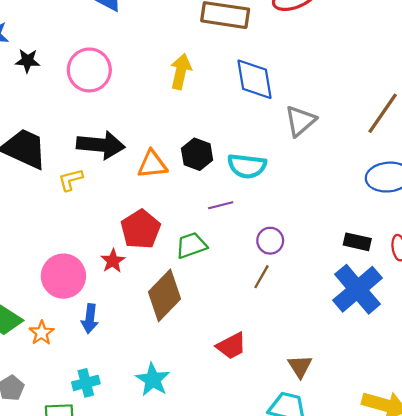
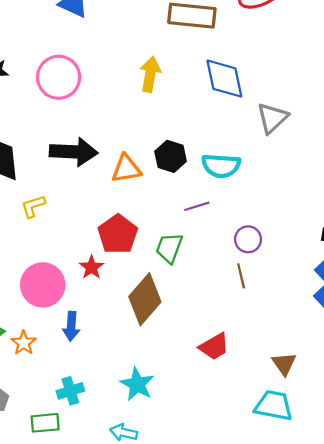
yellow L-shape: (71, 180) -> (33, 206), moved
green trapezoid: (191, 245) -> (169, 248), turned -48
brown line: (261, 277) -> (241, 276), turned -40

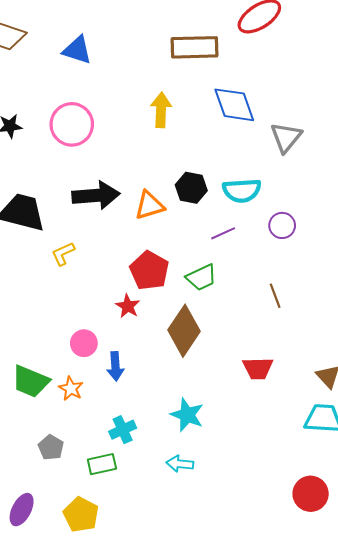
purple circle: (248, 239) -> (282, 225), moved
green trapezoid: (169, 248) -> (201, 277), turned -128
pink circle: (43, 285) -> (84, 343), moved, size x0.6
red trapezoid: (214, 347) -> (258, 368), turned 36

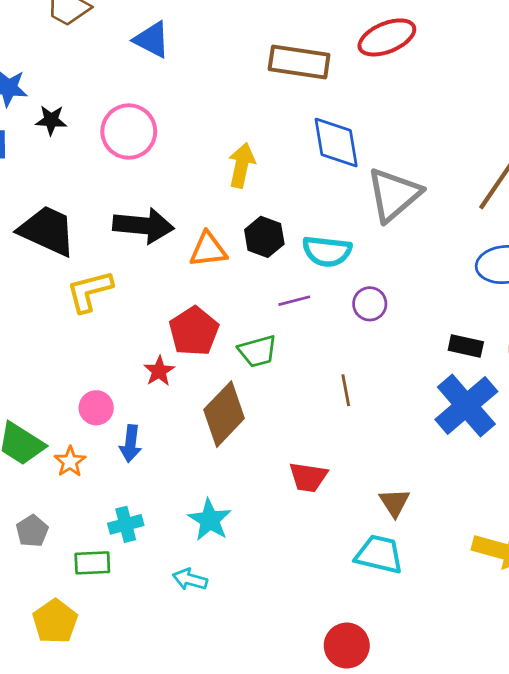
yellow arrow: (161, 110) -> (242, 165), moved
gray triangle: (286, 137) -> (394, 195), size x1.4
yellow L-shape: (63, 254) -> (90, 291), size x1.5

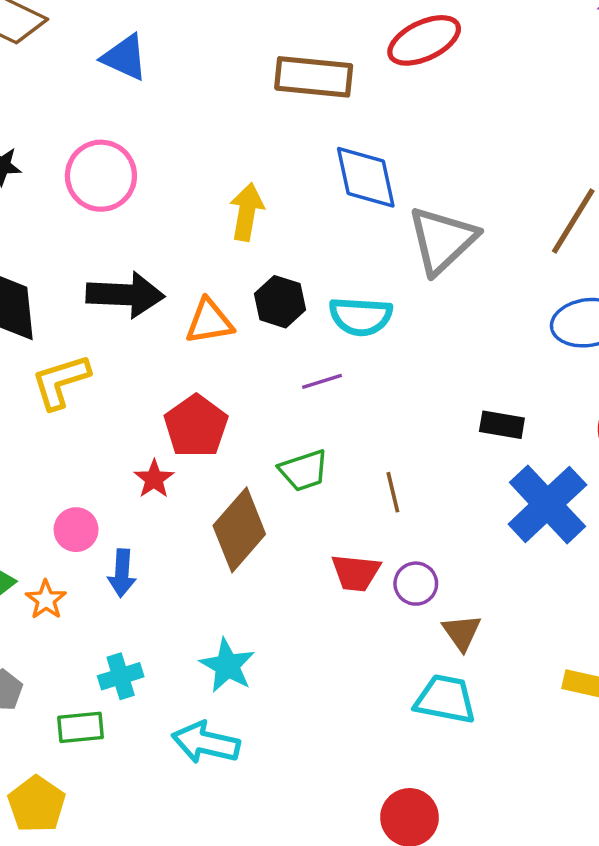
purple circle: (370, 304) -> (416, 584), moved
black rectangle: (466, 346) -> (502, 425), moved
green trapezoid: (258, 351) -> (304, 470), moved
red trapezoid: (308, 477) -> (356, 573), moved
cyan arrow: (190, 579) -> (206, 743), size x1.5

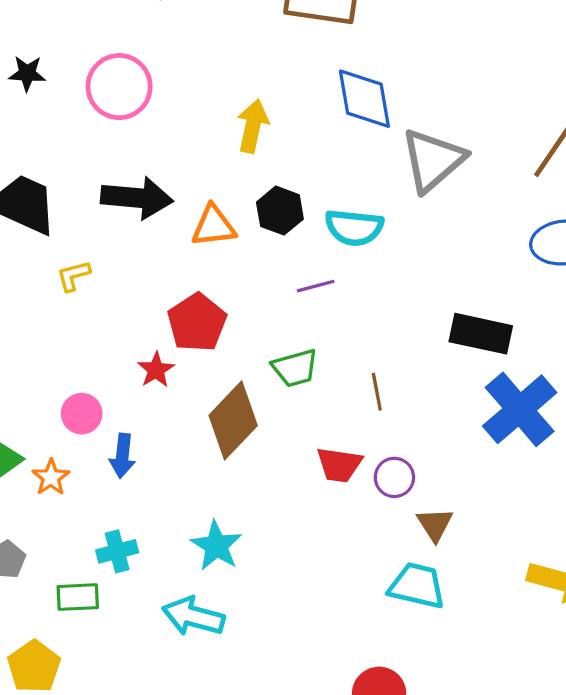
yellow L-shape: (61, 382) -> (73, 276), size x0.6
black rectangle: (502, 425) -> (481, 334), size x1.5

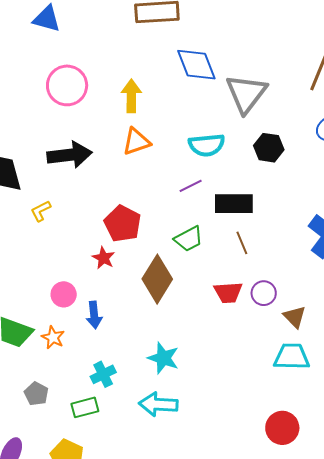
pink circle: (119, 87) -> (67, 85), moved
black hexagon: (280, 211) -> (269, 148), moved
orange triangle: (214, 226) -> (136, 142), moved
black rectangle: (481, 334) -> (234, 204), moved

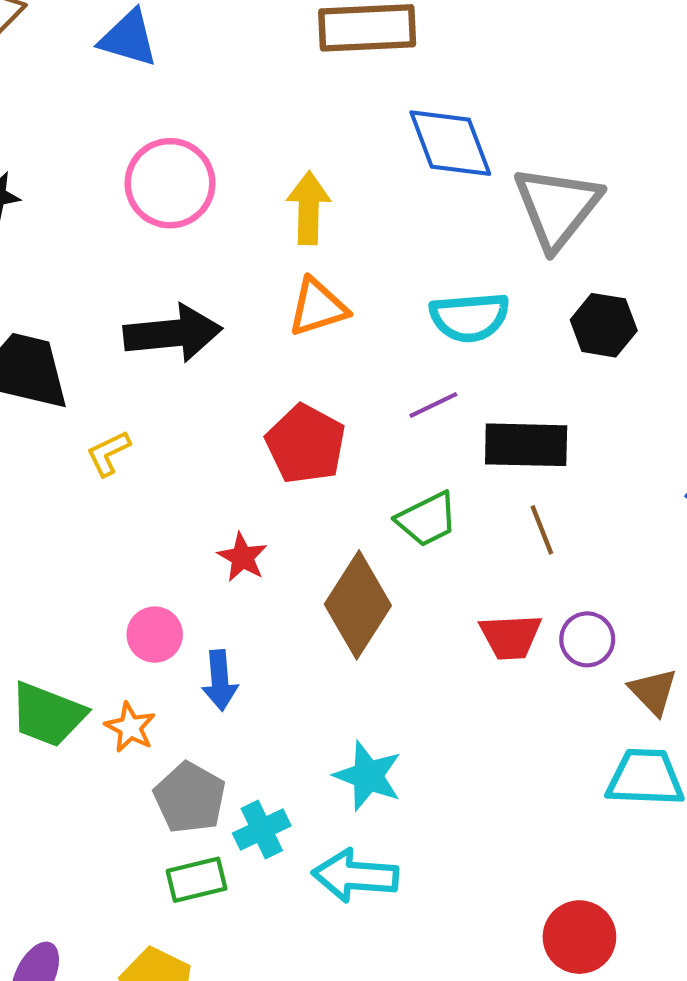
red pentagon: (123, 224) -> (306, 444), moved
cyan cross: (103, 374) -> (262, 829), moved
gray pentagon: (36, 394) -> (190, 798), moved, size x1.4
red circle: (282, 428) -> (579, 937), moved

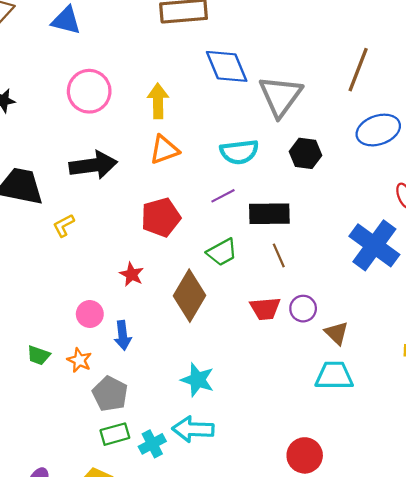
red pentagon: (306, 444) -> (161, 217), turned 30
green trapezoid: (48, 714) -> (38, 355), size x0.6
cyan cross: (262, 829) -> (152, 444), moved

